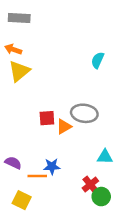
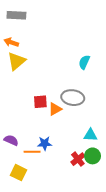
cyan semicircle: (98, 60) -> (84, 62), moved
green circle: (101, 197) -> (93, 156), moved

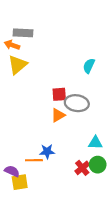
gray rectangle: (16, 15) -> (23, 33), moved
red square: (40, 102) -> (59, 94), moved
purple semicircle: (11, 140) -> (12, 171), moved
yellow square: (19, 173) -> (20, 182), turned -35

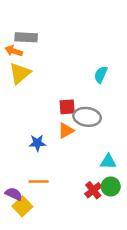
blue star: (47, 151) -> (37, 143), moved
yellow square: (20, 182) -> (22, 206), turned -35

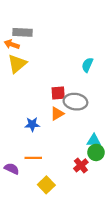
green circle: (111, 187) -> (96, 152), moved
yellow square: (22, 206) -> (46, 185), moved

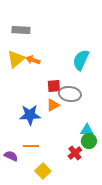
orange arrow: (12, 44) -> (33, 60), moved
cyan semicircle: (87, 65) -> (81, 60), size x1.5
blue star: (32, 124) -> (30, 115), size x1.5

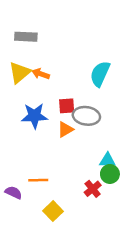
blue star: (30, 115) -> (34, 116), moved

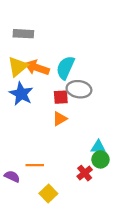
orange arrow: (41, 74) -> (37, 68), size x1.5
cyan semicircle: (100, 74) -> (65, 68), moved
blue star: (34, 116) -> (21, 94), moved, turned 30
gray ellipse: (86, 116) -> (79, 89), moved

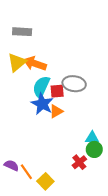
cyan semicircle: (65, 68) -> (41, 87), moved
blue star: (21, 94) -> (42, 104), moved
orange line: (35, 165) -> (26, 172), moved, turned 56

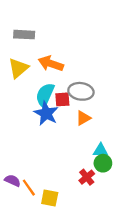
orange arrow: (35, 64) -> (51, 64), moved
orange triangle: (56, 111) -> (83, 118), moved
yellow square: (45, 181) -> (50, 198), turned -35

